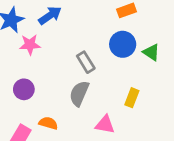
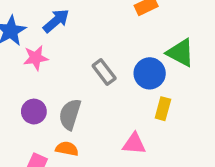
blue circle: (123, 44) -> (150, 73), moved
green triangle: (151, 52) -> (181, 53), size x1.4
gray semicircle: (79, 93) -> (70, 114), moved

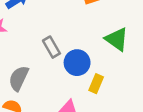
blue circle: (150, 73) -> (77, 63), moved

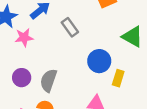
gray rectangle: (51, 47) -> (70, 27), moved

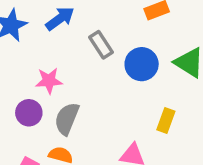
pink star: (24, 37) -> (49, 81), moved
blue circle: (99, 61) -> (142, 64), moved

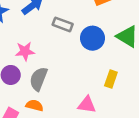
gray rectangle: (101, 45) -> (63, 24), turned -36

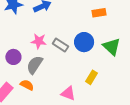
gray rectangle: (63, 24) -> (60, 45), moved
pink star: (25, 51) -> (39, 41), moved

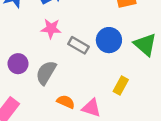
pink star: (39, 41) -> (51, 29), moved
orange semicircle: (27, 85) -> (66, 102), moved

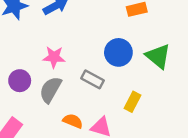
pink star: (51, 29) -> (54, 57), moved
gray rectangle: (78, 45) -> (93, 79), moved

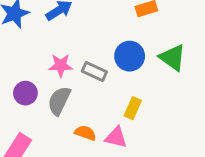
gray rectangle: (93, 79) -> (94, 72), moved
yellow rectangle: (133, 102) -> (133, 108), moved

